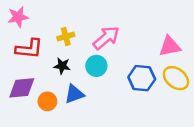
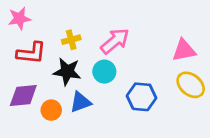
black star: (62, 66) -> (67, 72), size x1.5
blue hexagon: (142, 78) -> (142, 97), moved

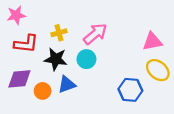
blue hexagon: (142, 97) -> (130, 90), moved

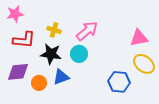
yellow cross: (59, 33) -> (54, 30), turned 32

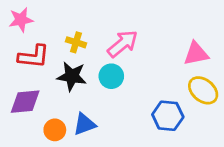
blue triangle: (61, 77) -> (84, 124), moved
orange circle: (39, 83) -> (55, 130), moved

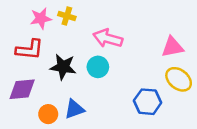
pink star: (21, 20) -> (41, 18), moved
yellow cross: (76, 42) -> (67, 16), moved
pink arrow: (123, 44) -> (108, 38), turned -124

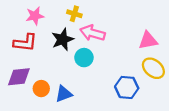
yellow cross: (67, 16) -> (74, 14), moved
black star: (63, 67) -> (63, 39), moved, turned -30
orange circle: (48, 114) -> (41, 89), moved

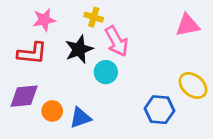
pink arrow: (93, 33) -> (117, 41), turned -135
pink triangle: (148, 40) -> (188, 25), moved

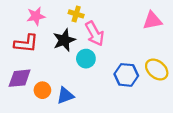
blue hexagon: (159, 110) -> (126, 75), moved

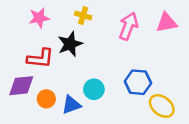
pink arrow: (95, 34) -> (128, 26), moved, turned -130
red L-shape: (26, 43) -> (40, 58), moved
cyan circle: (86, 59) -> (94, 89), moved
yellow ellipse: (157, 69) -> (162, 106), moved

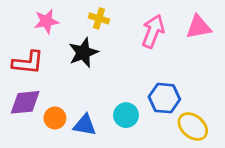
red L-shape: (40, 58) -> (28, 63), moved
cyan circle: (94, 89) -> (126, 115), moved
blue triangle: (71, 105) -> (85, 125), turned 30

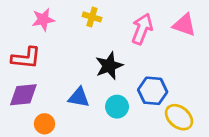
pink triangle: (199, 27) -> (184, 25), turned 30
black star: (83, 53) -> (109, 66), moved
orange circle: (55, 118) -> (45, 124), moved
blue triangle: (85, 125) -> (79, 97), moved

